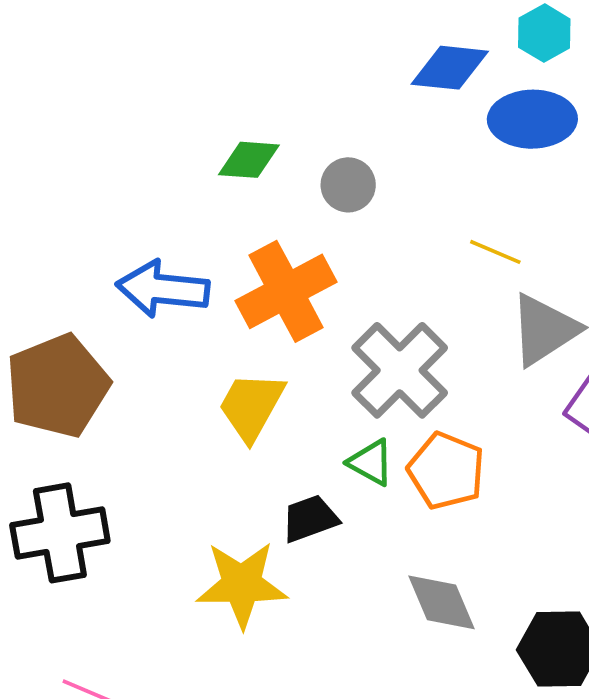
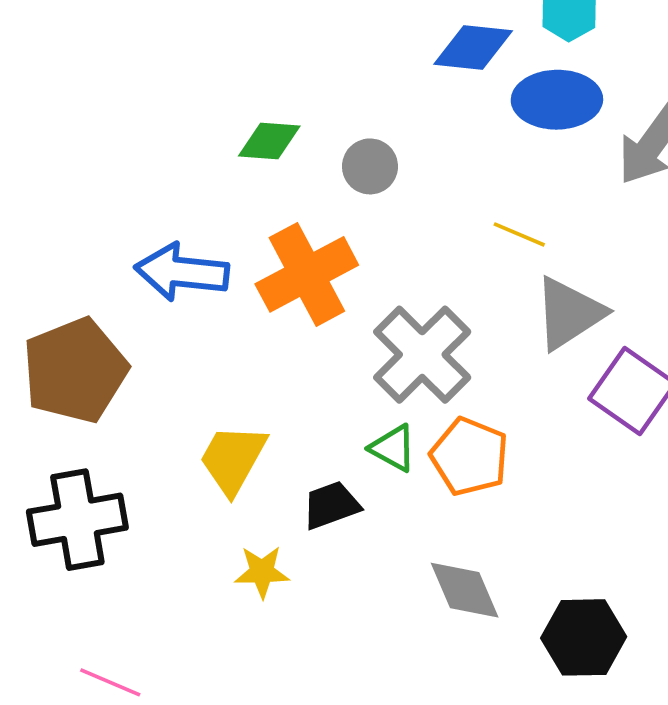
yellow trapezoid: (251, 406) -> (233, 459), moved
yellow star: (242, 584) -> (262, 572), size x0.6

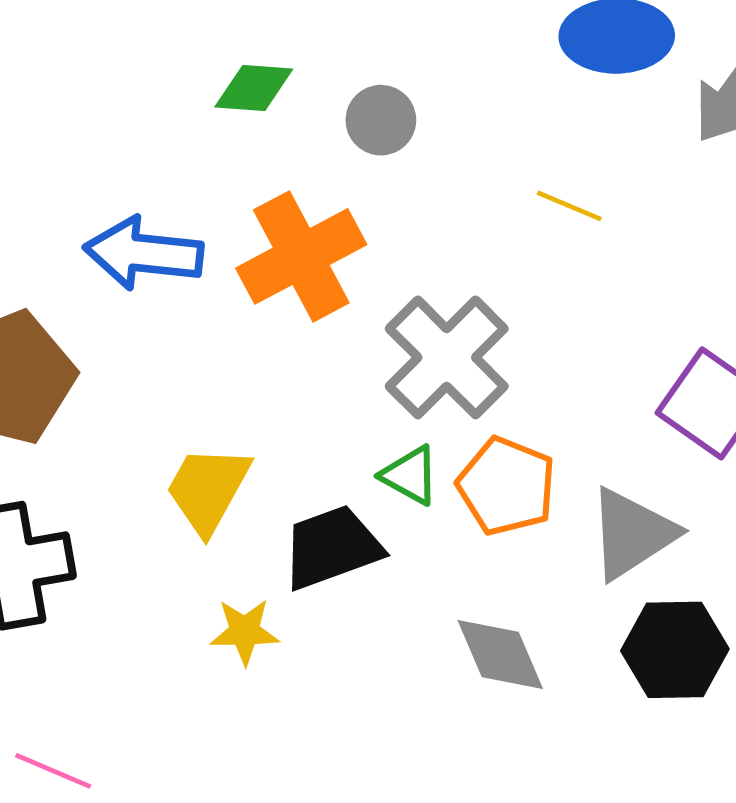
gray triangle: (569, 313) -> (632, 534), moved
black trapezoid: (331, 505) -> (332, 547), size x1.4
black hexagon: (584, 637) -> (675, 650), moved

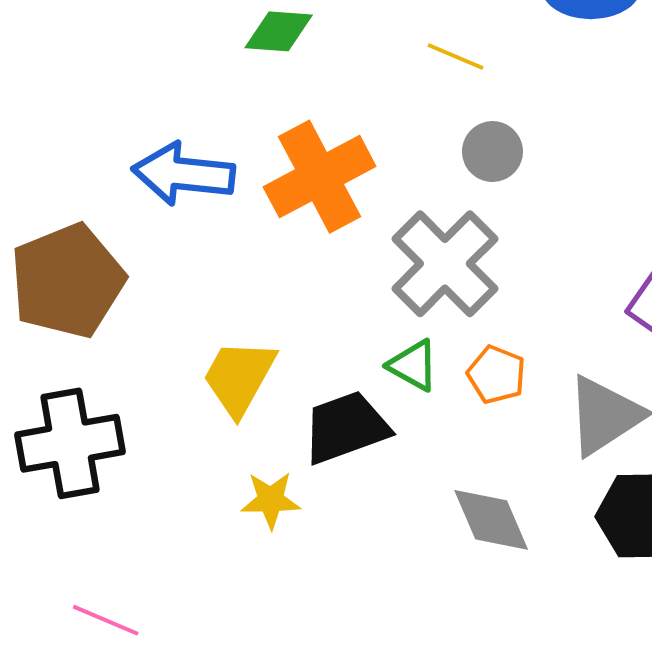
gray circle: (381, 120) -> (492, 152), moved
yellow line: (569, 206) -> (455, 56), moved
orange pentagon: (506, 486) -> (496, 375), size x0.7

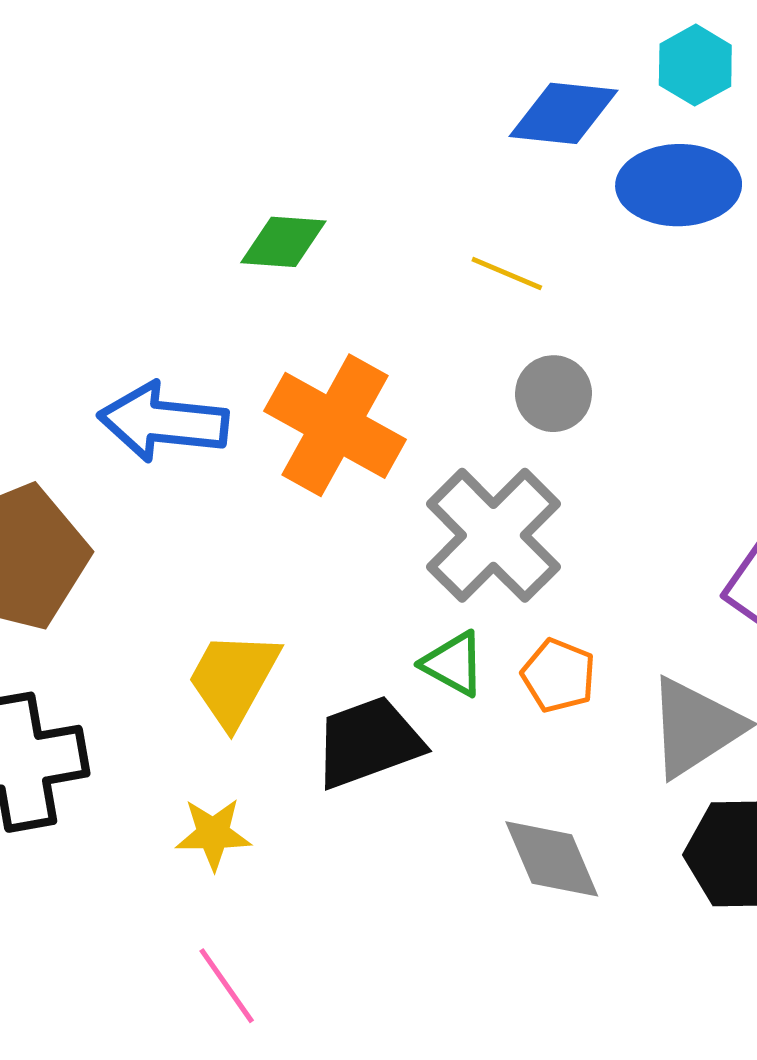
orange cross: (320, 177) -> (335, 425), turned -33
yellow star: (271, 500) -> (213, 834), moved
pink line: (106, 620) -> (227, 986), moved, turned 32

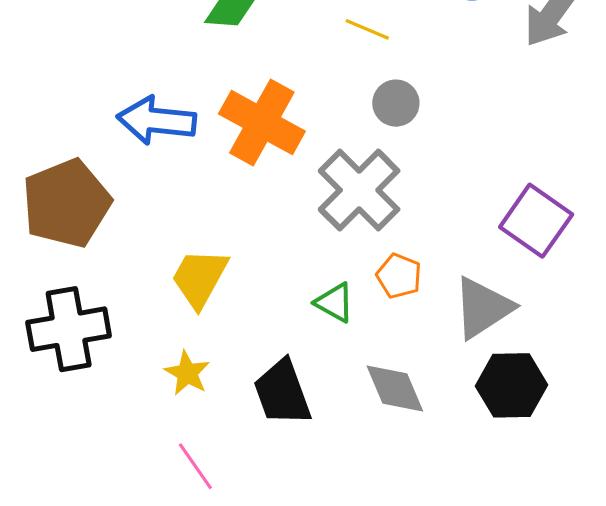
green triangle: (453, 664) -> (335, 303), moved
black trapezoid: (368, 742) -> (282, 393), moved, turned -90
yellow star: (213, 834) -> (187, 373), turned 30

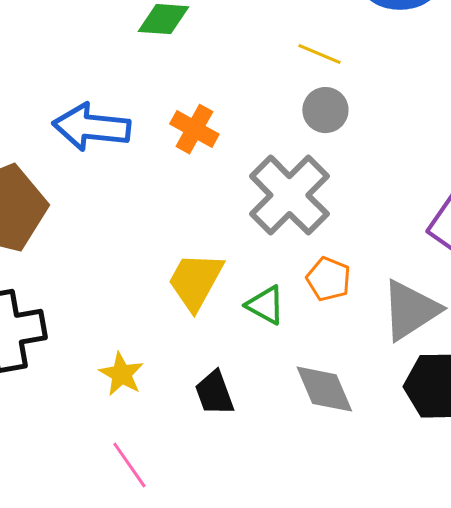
yellow line: (367, 29) -> (319, 54), moved
orange cross: (262, 122) -> (194, 129), size x0.6
yellow trapezoid: (199, 278) -> (195, 281), moved
black trapezoid: (282, 393) -> (214, 393), size x0.7

